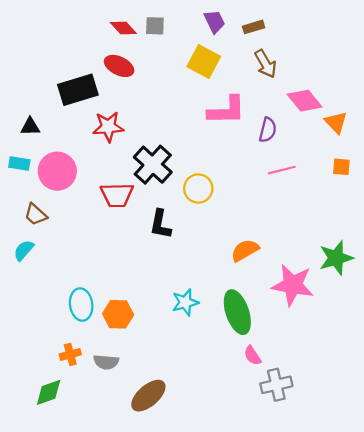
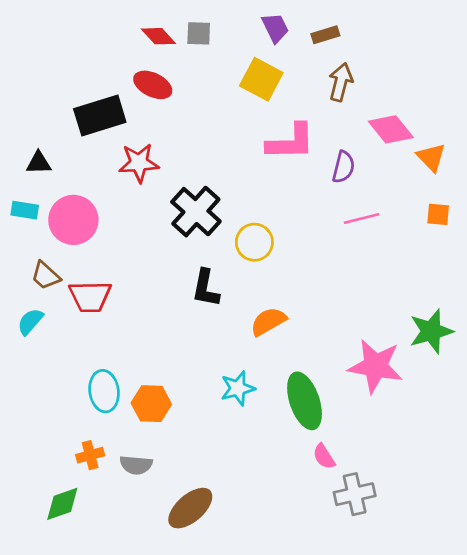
brown arrow: (266, 64) -> (341, 82), turned -136
red trapezoid: (117, 195) -> (90, 296), moved
orange semicircle: (245, 250) -> (268, 322), moved

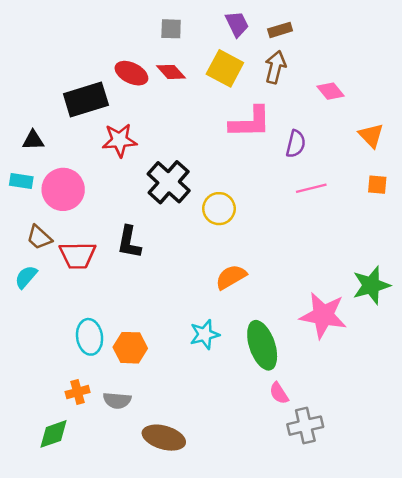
red diamond: (158, 36) -> (171, 72), moved
brown arrow: (341, 82) -> (275, 67), moved
pink diamond: (391, 129) -> (330, 91), moved, size x0.7
black L-shape: (206, 288) -> (129, 242), moved
brown ellipse: (190, 508) -> (164, 438), turned 57

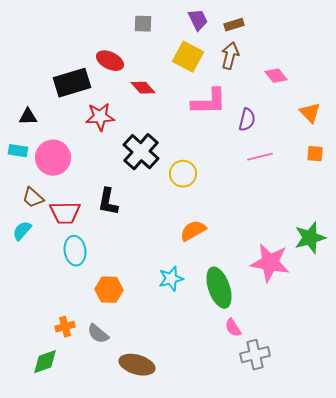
red diamond: (171, 72) -> (143, 88), moved
cyan ellipse: (90, 337) -> (75, 251), moved
gray semicircle: (117, 400) -> (98, 334), turned 35

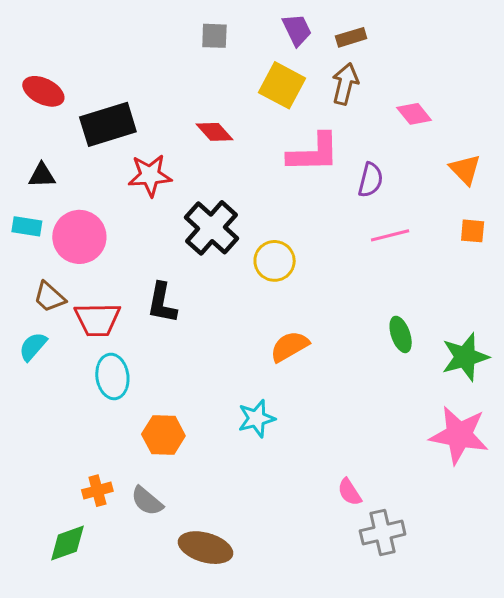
red ellipse: (110, 61) -> (43, 91), moved
pink star: (270, 263) -> (459, 435), moved
green ellipse: (219, 288) -> (401, 334), moved, size x0.6

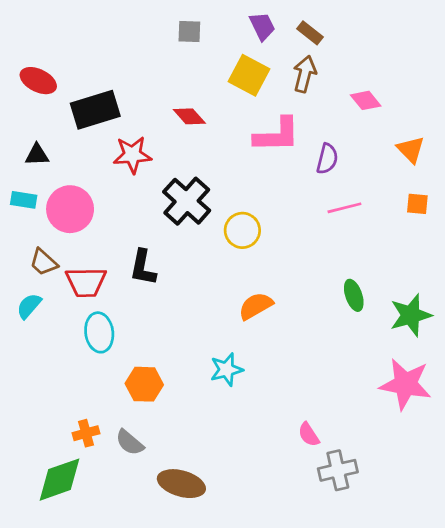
brown rectangle: (351, 37) -> (310, 33), turned 55
green diamond: (67, 543) -> (59, 480), size x1.4

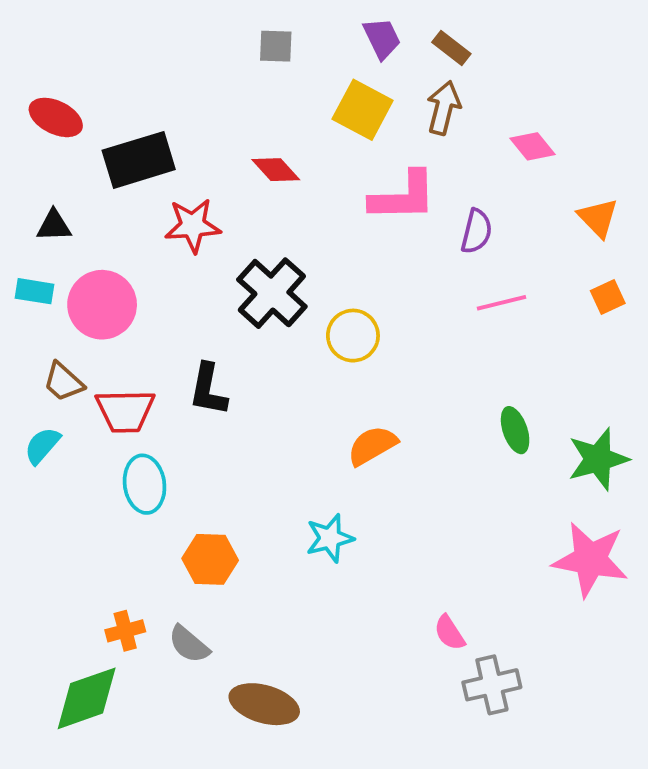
orange square: (417, 204) -> (608, 297), turned -30

